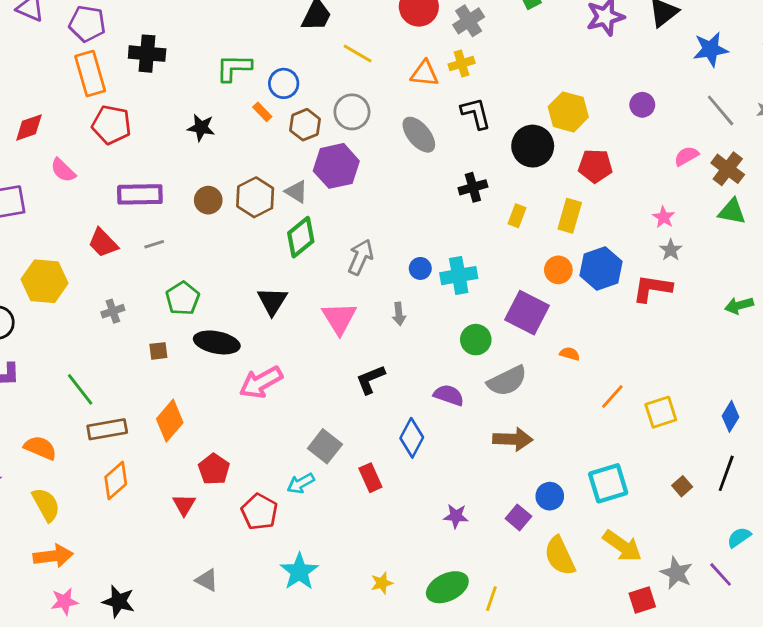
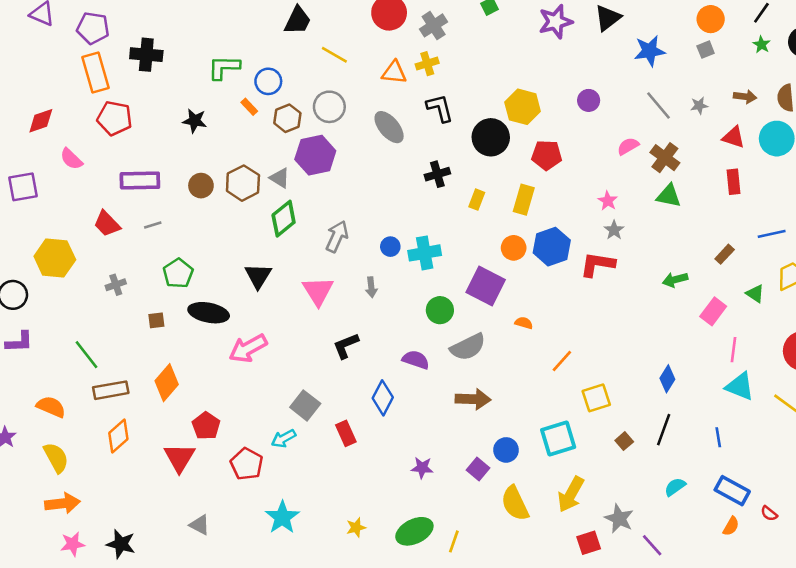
yellow square: (661, 412) -> (596, 398), moved
red triangle: (184, 505) -> (179, 458), size x1.5
yellow arrow: (622, 546) -> (571, 494), turned 84
purple line: (721, 574) -> (652, 545), moved

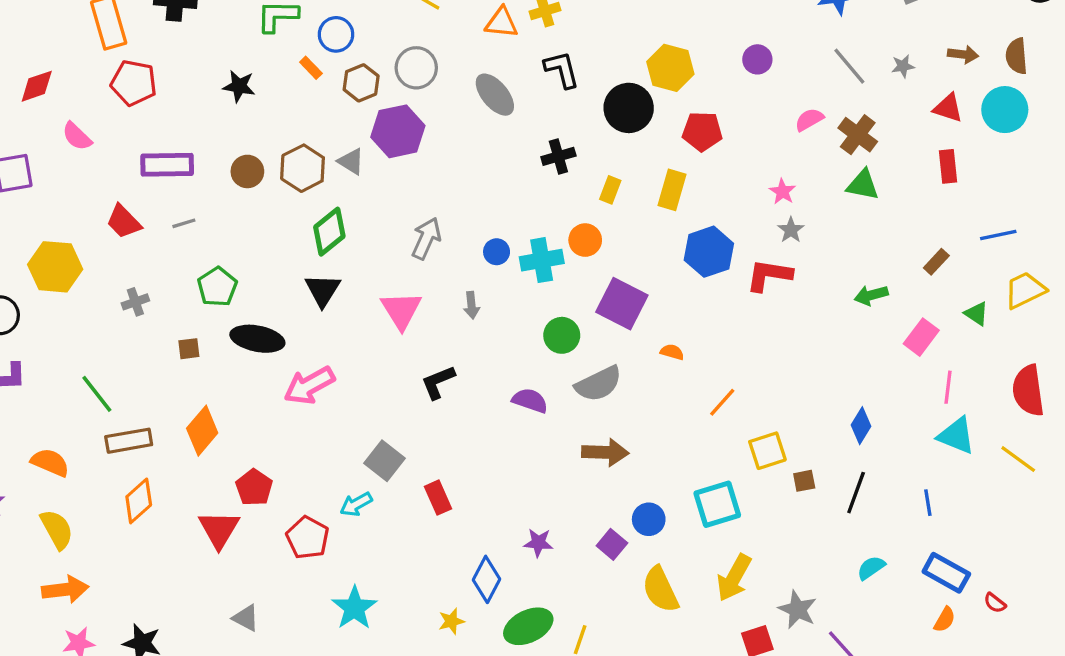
green diamond: (284, 219) -> (329, 232), moved
orange circle: (514, 248) -> (585, 240), moved
blue diamond: (383, 398) -> (487, 579), moved
brown square: (624, 441) -> (804, 481), moved, turned 30

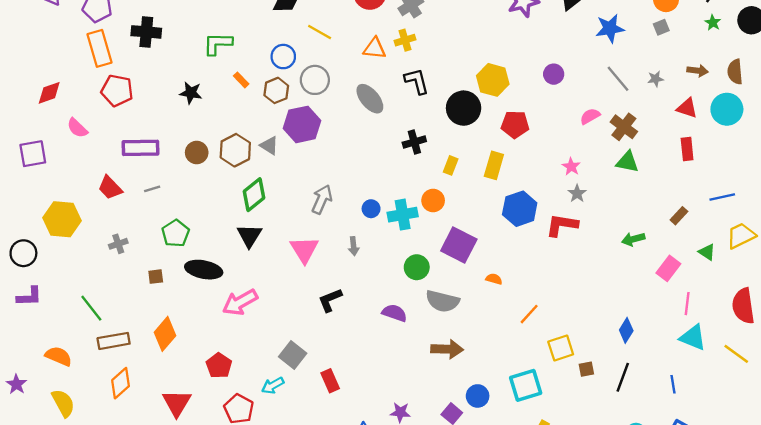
blue circle: (336, 34) -> (283, 57), moved
gray semicircle: (599, 384) -> (442, 301), turned 40
red pentagon: (254, 488) -> (219, 366), moved

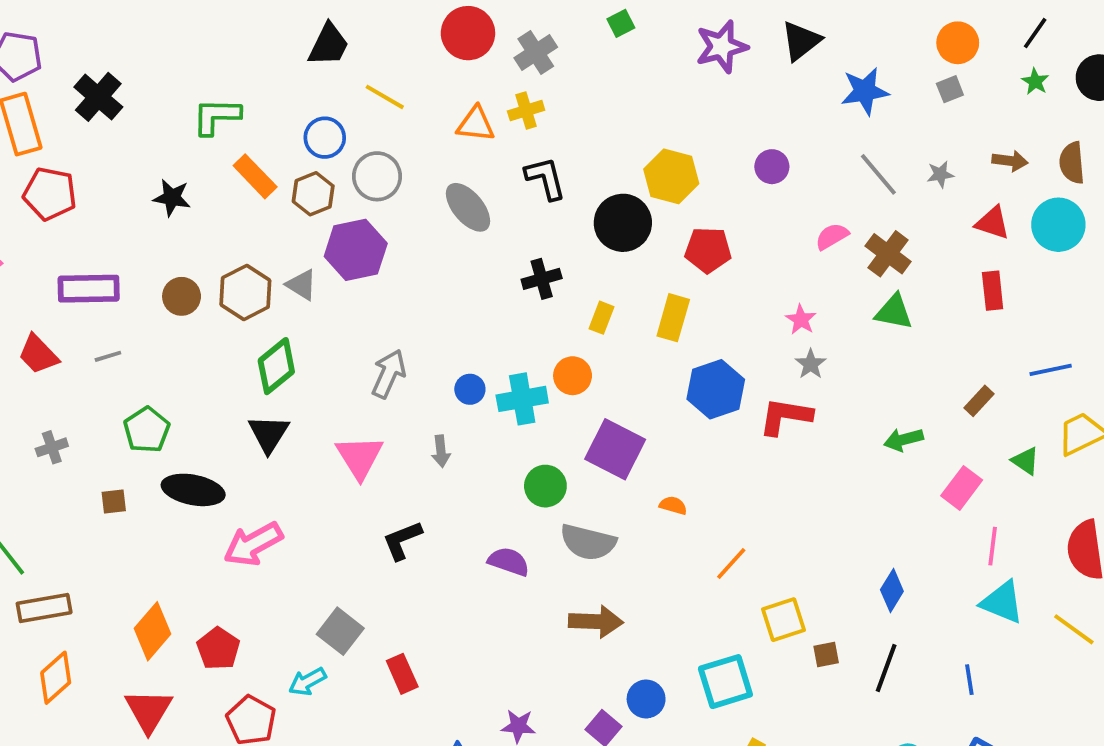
black cross: (146, 32) -> (98, 97), turned 36
orange rectangle: (241, 80) -> (255, 176), size x1.6
orange diamond: (165, 334) -> (152, 631), moved

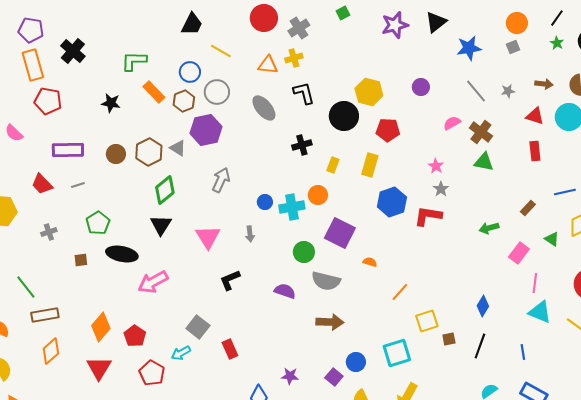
gray arrow: (389, 374) -> (221, 180), moved

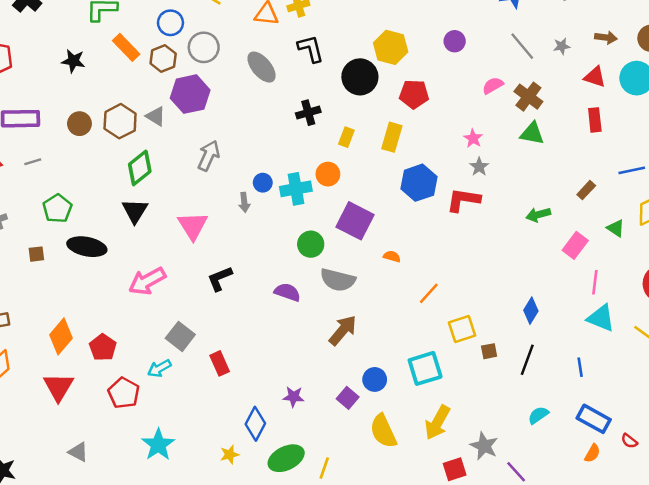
gray arrow: (250, 234) -> (244, 202), moved
pink arrow: (153, 282) -> (147, 281), moved
brown arrow: (330, 322) -> (343, 330), turned -52

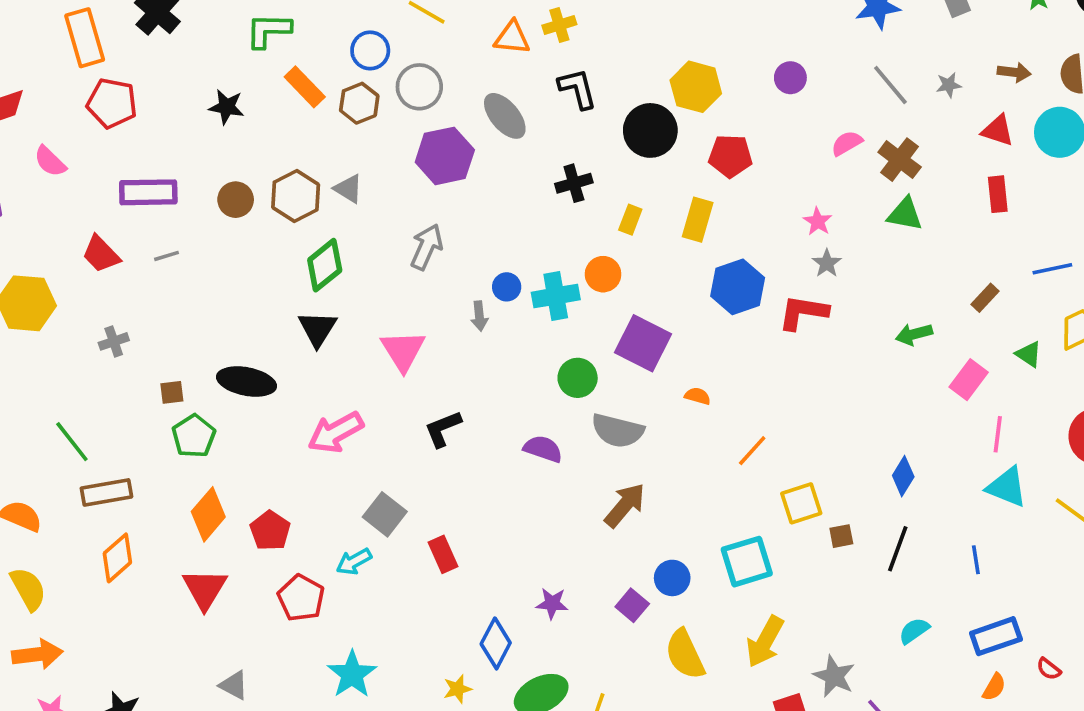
purple hexagon: (190, 94) -> (445, 156), moved
green pentagon: (57, 209) -> (194, 436), moved
blue rectangle: (594, 419) -> (996, 636), turned -48

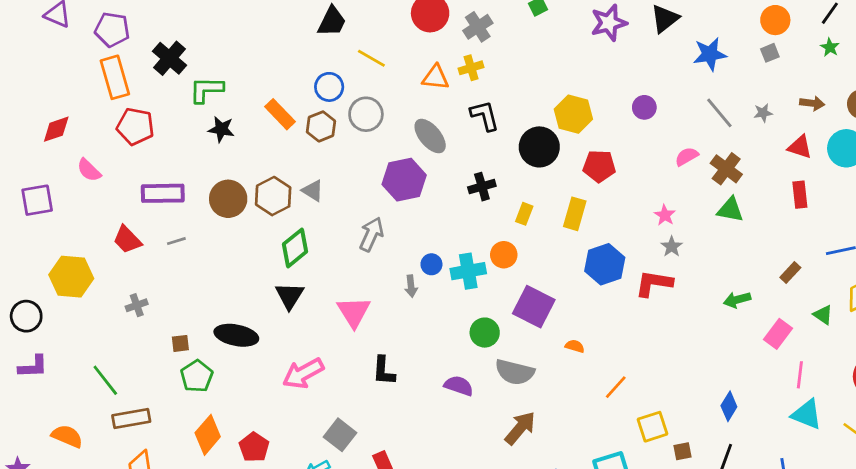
green L-shape: (268, 30) -> (206, 90), moved
purple hexagon: (445, 156) -> (404, 180), moved
brown circle: (236, 200) -> (228, 199), size x1.4
black L-shape: (443, 429) -> (384, 371), turned -64

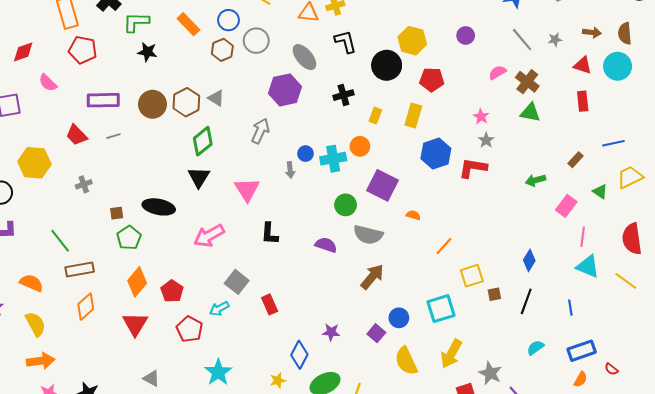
orange rectangle: (280, 114) -> (188, 24), moved

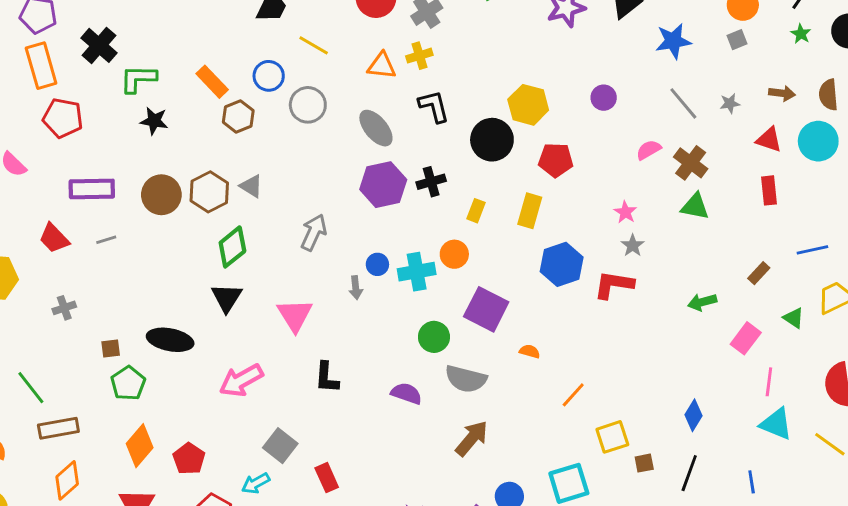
brown hexagon: (222, 50) -> (238, 116), moved
purple hexagon: (285, 90) -> (383, 185), moved

